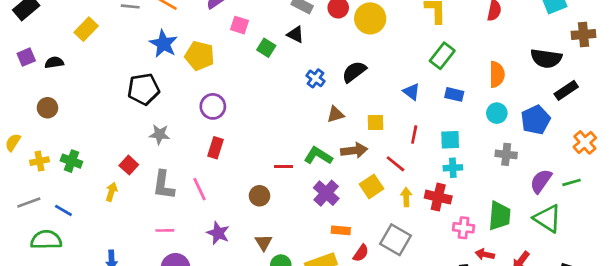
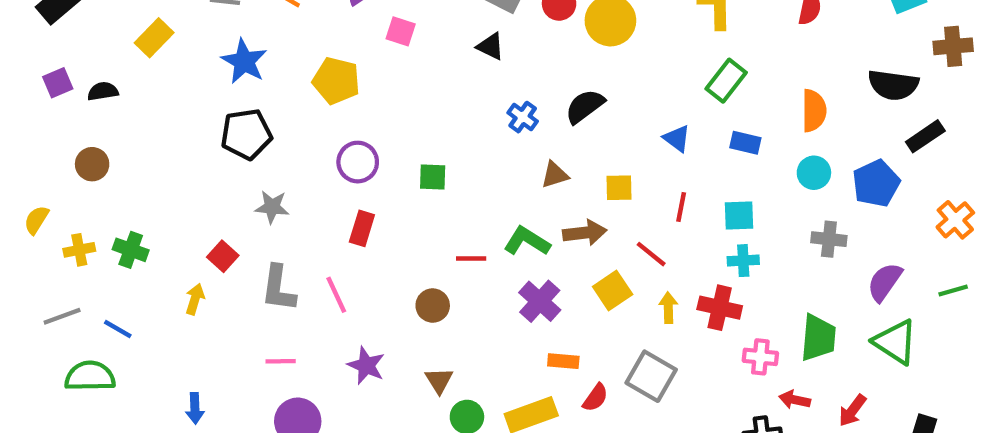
blue star: (163, 44) -> (244, 61), moved
green square: (266, 48) -> (433, 177), moved, turned -30
green line: (572, 182) -> (953, 291), moved

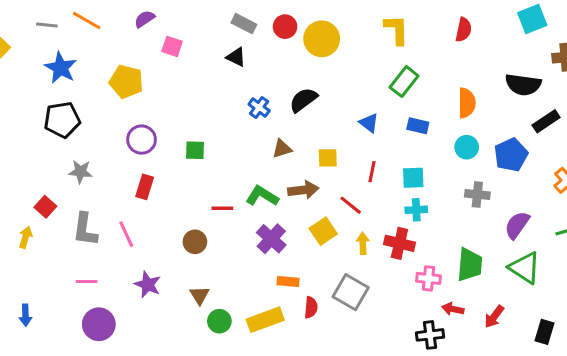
red semicircle: (595, 398) -> (311, 307), turned -30

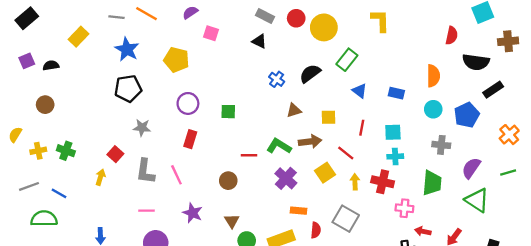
red semicircle: (464, 30) -> (452, 36), moved
green rectangle: (404, 82) -> (347, 60), moved
green trapezoid: (470, 265) -> (432, 183), moved

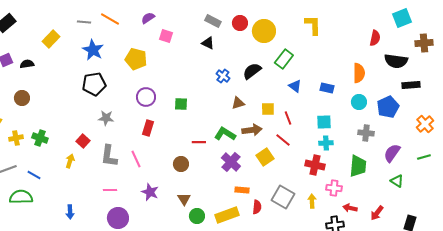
black rectangle: (493, 90) -> (411, 85), turned 30
red line: (362, 128) -> (288, 118), moved, turned -32
yellow arrow: (355, 182) -> (312, 201), moved
green triangle: (477, 200) -> (397, 181), size x0.6

